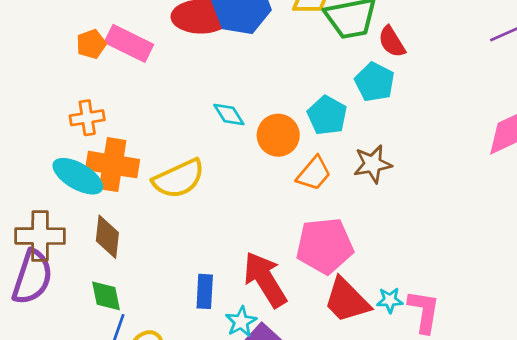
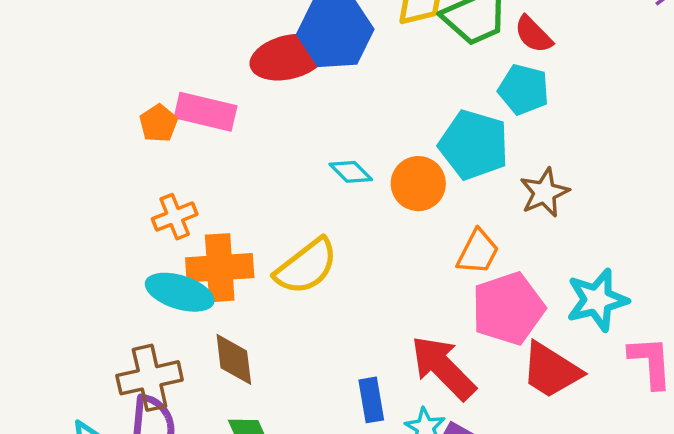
cyan pentagon: (327, 115) -> (474, 145), size x1.4
orange trapezoid: (314, 173) -> (478, 252), moved
cyan star: (390, 300) -> (597, 300), moved, size x1.8

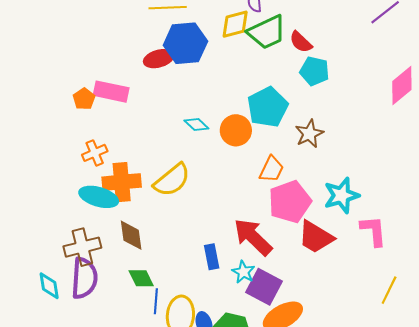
red ellipse: (288, 57) -> (159, 59), size x0.7
cyan pentagon: (524, 90) -> (314, 71), moved
cyan pentagon: (474, 145) -> (268, 107), turned 30

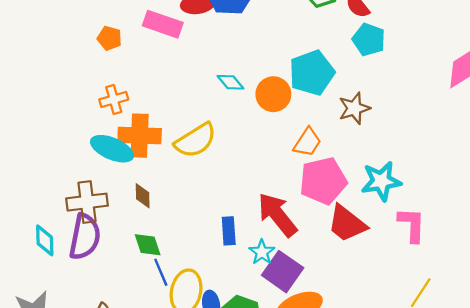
pink rectangle: (111, 92) -> (163, 24), moved
orange pentagon: (84, 99) -> (109, 38), turned -30
brown diamond: (131, 235) -> (143, 196), size x0.7
blue line: (156, 301) -> (161, 272), turned -35

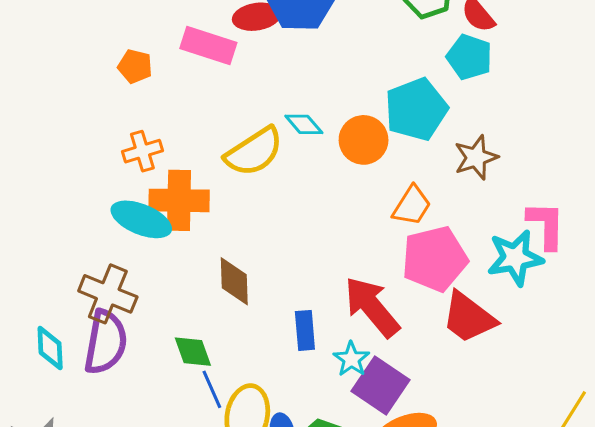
cyan pentagon: (369, 40) -> (469, 57), moved
yellow semicircle: (196, 140) -> (254, 152), moved
brown diamond: (143, 196) -> (234, 281), moved, size x1.4
brown cross: (87, 202) -> (108, 294), turned 30
pink L-shape: (412, 225) -> (546, 225), moved

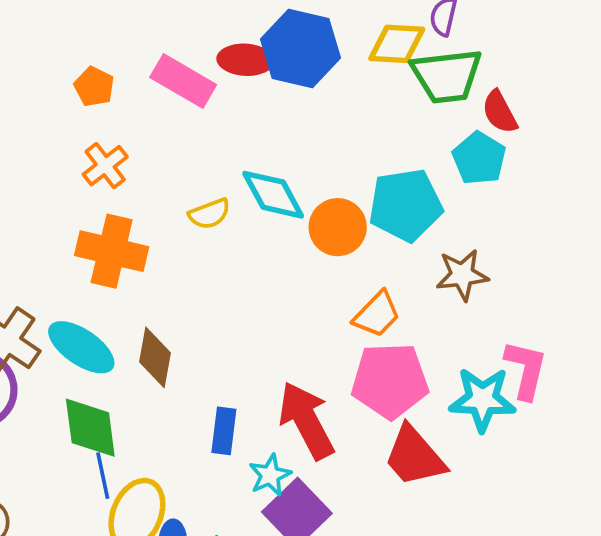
cyan diamond: (304, 124) -> (273, 195), size x1.5
orange cross: (142, 151) -> (105, 166), moved, turned -33
yellow semicircle: (254, 152) -> (209, 214), size x0.6
cyan ellipse: (141, 219) -> (81, 347), moved
green diamond: (193, 352) -> (90, 428), size x1.4

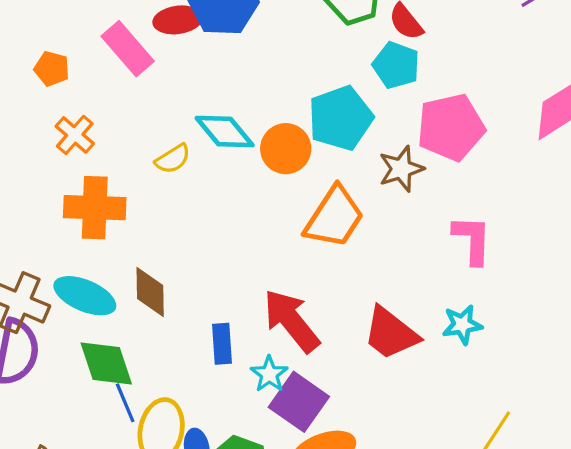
pink rectangle: (183, 81) -> (128, 49), turned 30
orange trapezoid: (377, 314) -> (334, 217), size x1.5
pink pentagon: (390, 381) -> (451, 127), moved
cyan star: (482, 399) -> (462, 325), moved, size x0.7

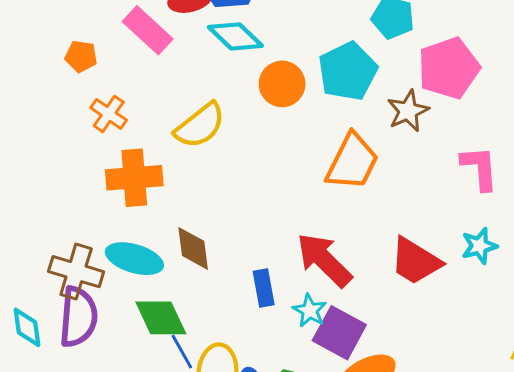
cyan diamond: (225, 132) -> (235, 36), moved
orange circle: (286, 149) -> (282, 84), moved
yellow semicircle: (173, 159) -> (200, 125), size x1.6

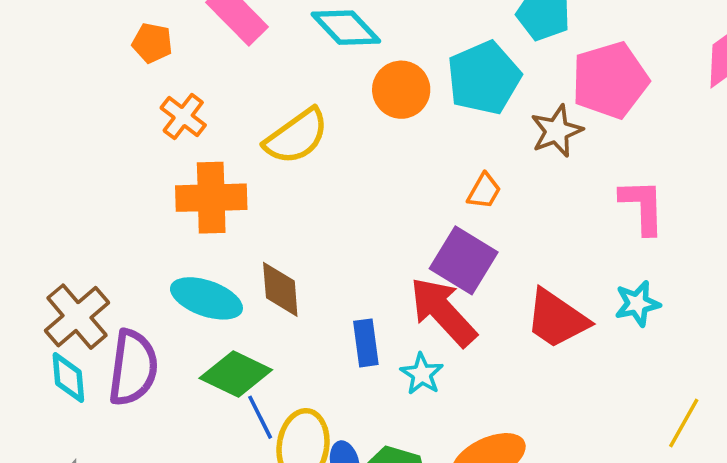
orange trapezoid: (352, 162) -> (484, 191), size x0.5
brown cross: (76, 272) -> (77, 317), moved, turned 30
green diamond: (161, 318) -> (236, 374), turned -42
purple square: (339, 333) -> (464, 260), moved

